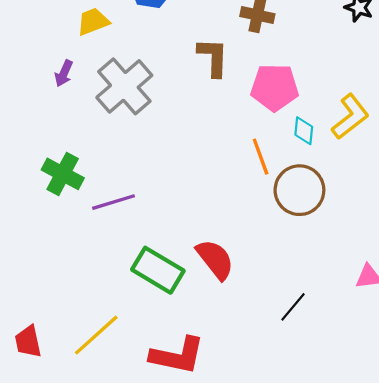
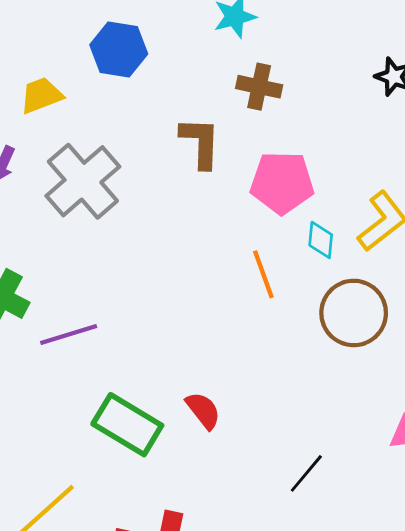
brown circle: (299, 190) -> (354, 313), moved
red semicircle: (215, 259) -> (203, 410), size x0.7

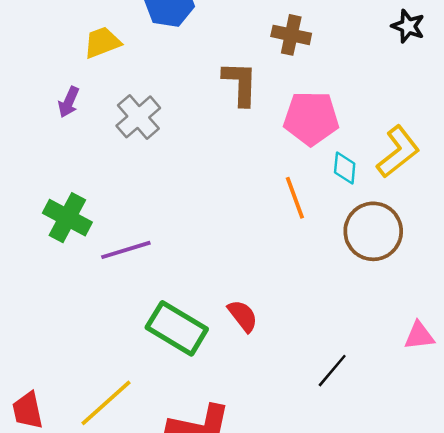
gray cross: (83, 181) -> (138, 117), size x0.7

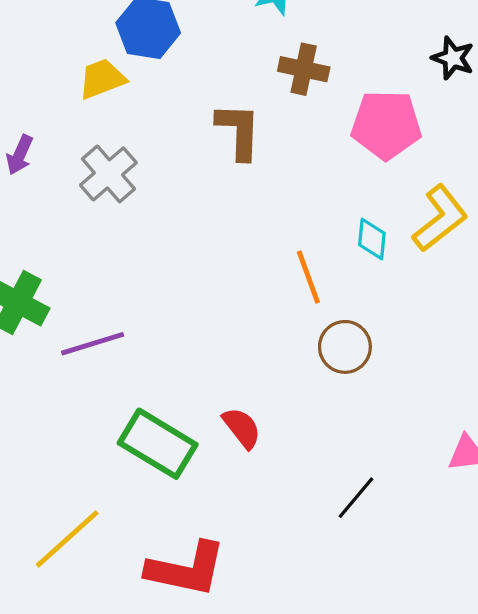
yellow trapezoid: (102, 42) -> (102, 79), moved
pink pentagon: (311, 118) -> (386, 125), moved
brown circle: (373, 231) -> (345, 347), moved, size x0.7

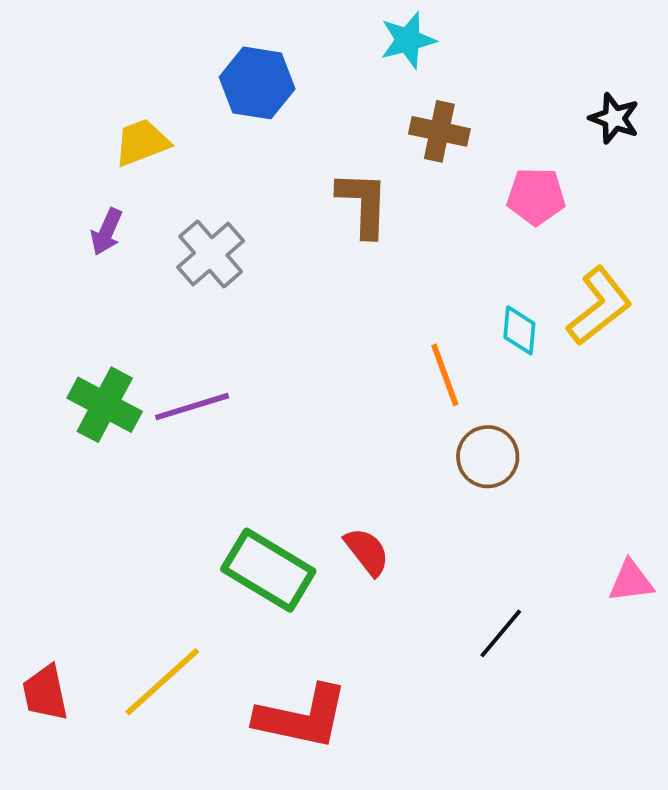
yellow trapezoid: (102, 79) -> (142, 142), moved
pink pentagon: (386, 125) -> (536, 196), size x0.7
purple line: (93, 344) -> (192, 407), moved

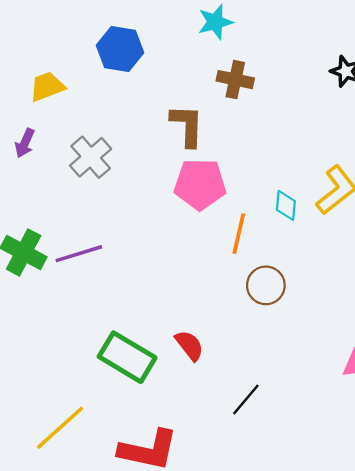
pink pentagon: (536, 196) -> (200, 184), moved, size x1.4
orange line: (445, 375) -> (239, 234), turned 33
black line: (501, 633) -> (246, 399), moved

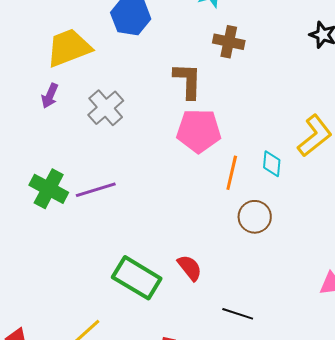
yellow trapezoid: (47, 87) -> (69, 48), size x1.5
cyan diamond: (286, 205) -> (272, 164), moved
black line: (246, 399) -> (238, 314), turned 68

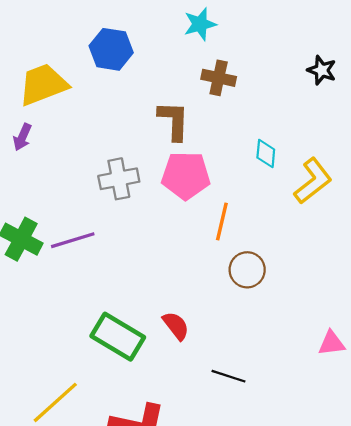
gray cross: (106, 108) -> (119, 179), moved, turned 30
cyan diamond: (272, 164) -> (266, 154), moved

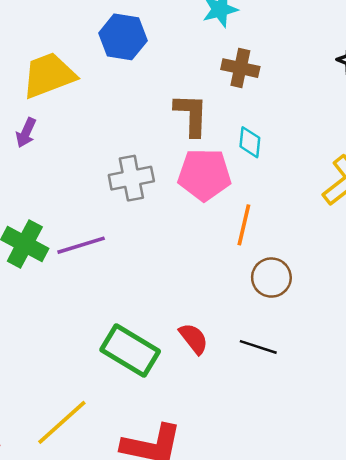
cyan diamond: (266, 154) -> (250, 142), moved
black line: (228, 376) -> (258, 347), moved

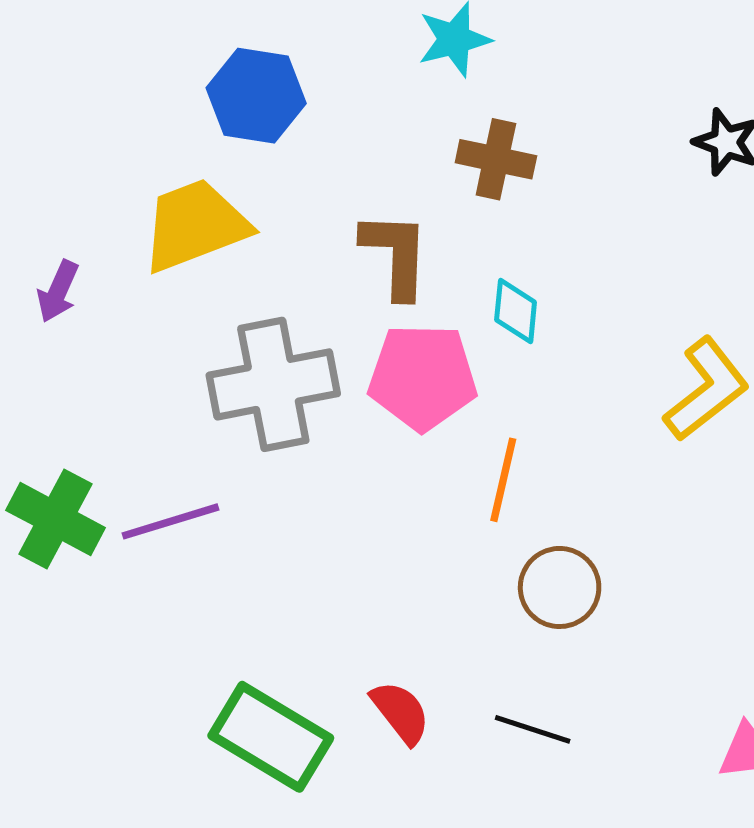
yellow trapezoid: (49, 75) -> (195, 225), moved
gray cross: (131, 178) -> (273, 384), size x1.4

